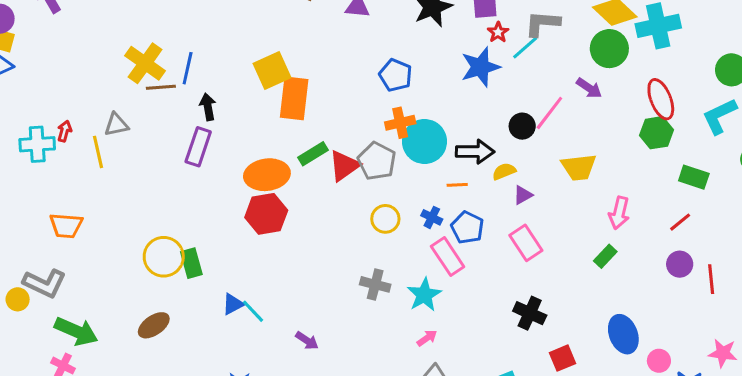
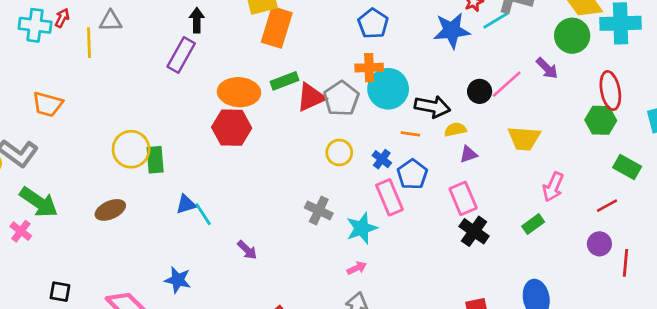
black cross: (530, 313) -> (474, 231), moved

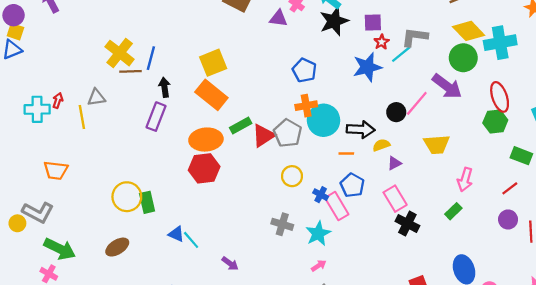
orange rectangle: (277, 27) -> (211, 95), moved, turned -60
purple arrow: (547, 68) -> (447, 86), size x1.6
blue cross: (382, 159) -> (321, 195), moved
blue triangle: (186, 204) -> (176, 234), turned 49

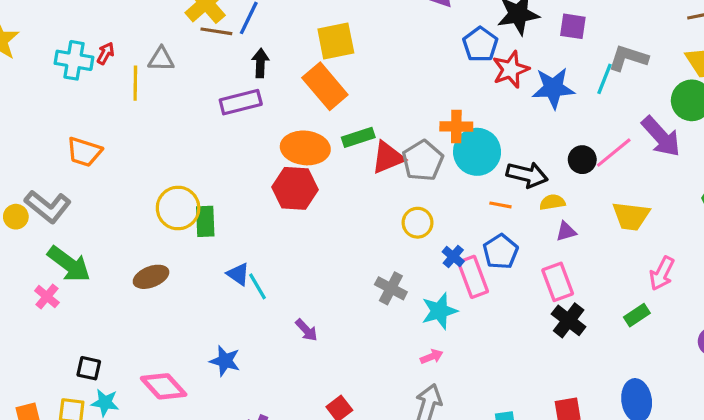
red star: (382, 42) -> (511, 69), moved, size x1.6
cyan line: (401, 54) -> (604, 79), turned -40
blue pentagon: (304, 70) -> (480, 44), moved
purple rectangle: (156, 117) -> (241, 102), turned 44

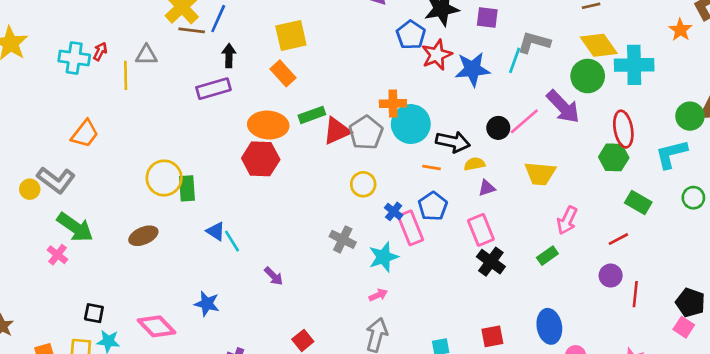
orange rectangle: (325, 86) -> (283, 73), size x0.7
orange trapezoid: (84, 152) -> (85, 134), turned -68

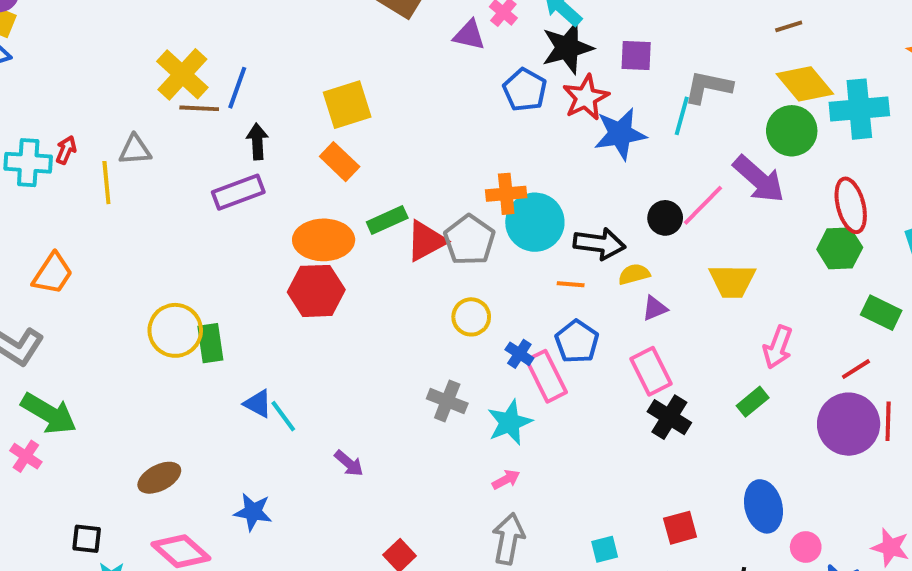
red star: (437, 55) -> (586, 97), moved
brown ellipse: (143, 236) -> (159, 478), moved
purple circle: (611, 276) -> (849, 424), size x1.8
red line: (635, 294) -> (888, 421), moved

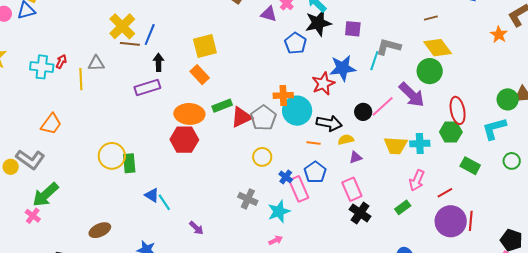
red star: (586, 97) -> (323, 84), moved
cyan cross: (859, 109) -> (420, 144), moved, size x0.7
red line: (856, 369) -> (445, 193), moved
green arrow: (49, 414) -> (45, 195), turned 104

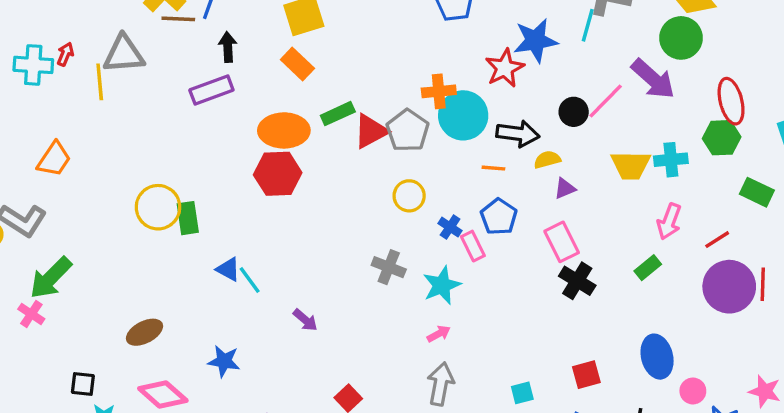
gray triangle: (96, 63) -> (124, 54), size x1.5
pink rectangle: (299, 189) -> (473, 246), size x0.7

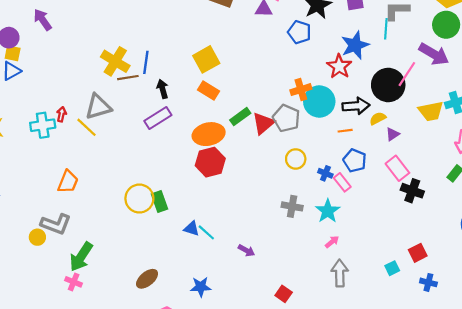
yellow line: (100, 82) -> (87, 127), turned -30
black circle: (574, 112) -> (388, 85), size x1.8
red square: (586, 375) -> (418, 253), moved

